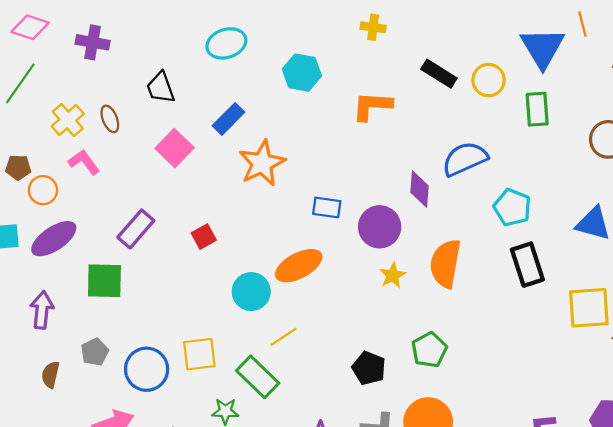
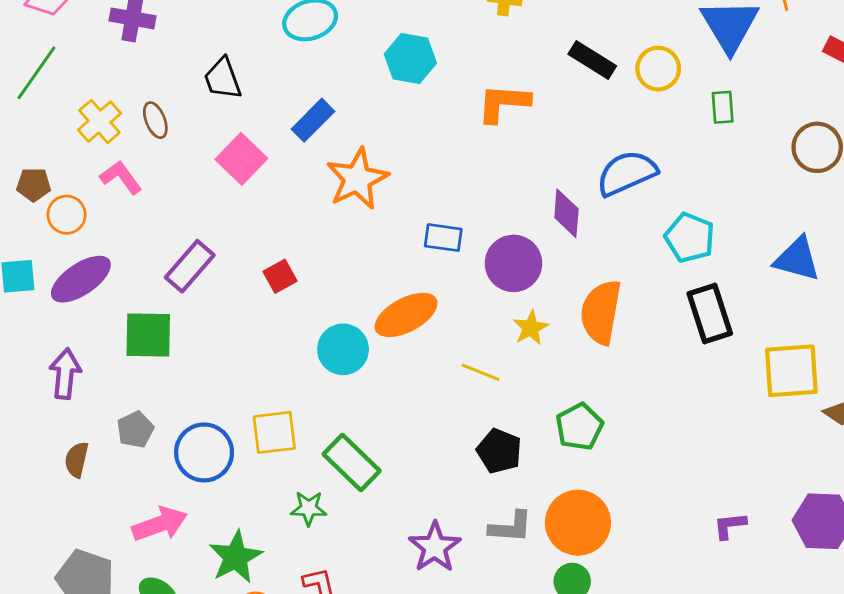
green rectangle: (537, 109) -> (723, 107), size x0.7
yellow line: (284, 337) -> (481, 372), moved, turned 56

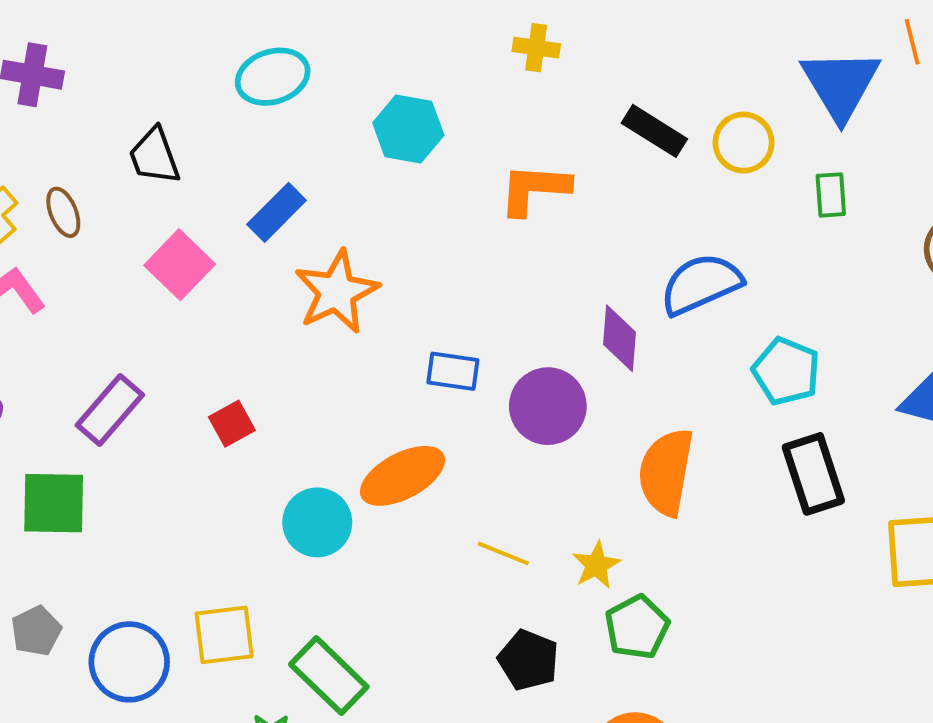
yellow star: (531, 328) -> (596, 565), moved

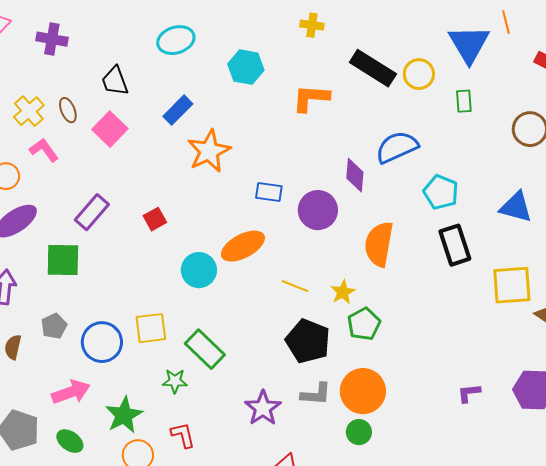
black rectangle: (654, 131) -> (373, 68), size x1.4
pink square: (180, 265) -> (110, 129), moved
black pentagon: (528, 660) -> (308, 341), size x1.4

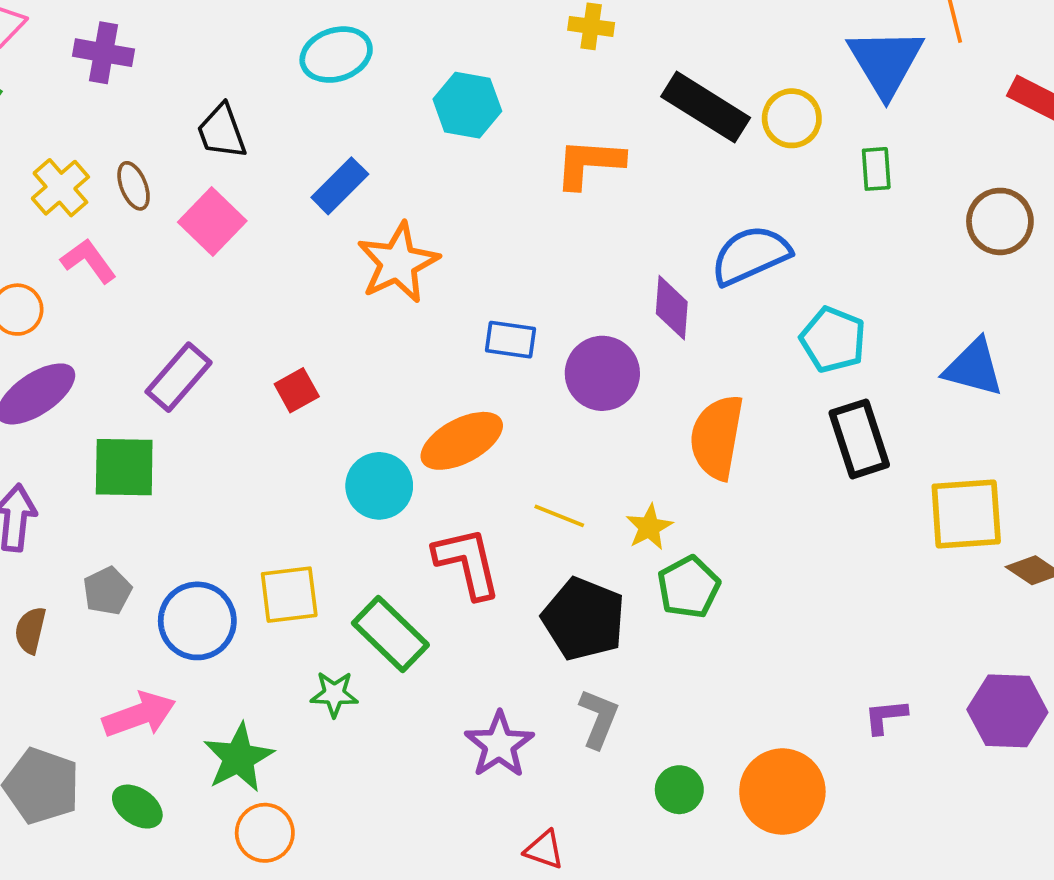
orange circle: (363, 391) -> (782, 792), moved
gray L-shape: (316, 394) -> (599, 718), turned -72
red L-shape: (183, 435) -> (467, 563), moved, size x1.5

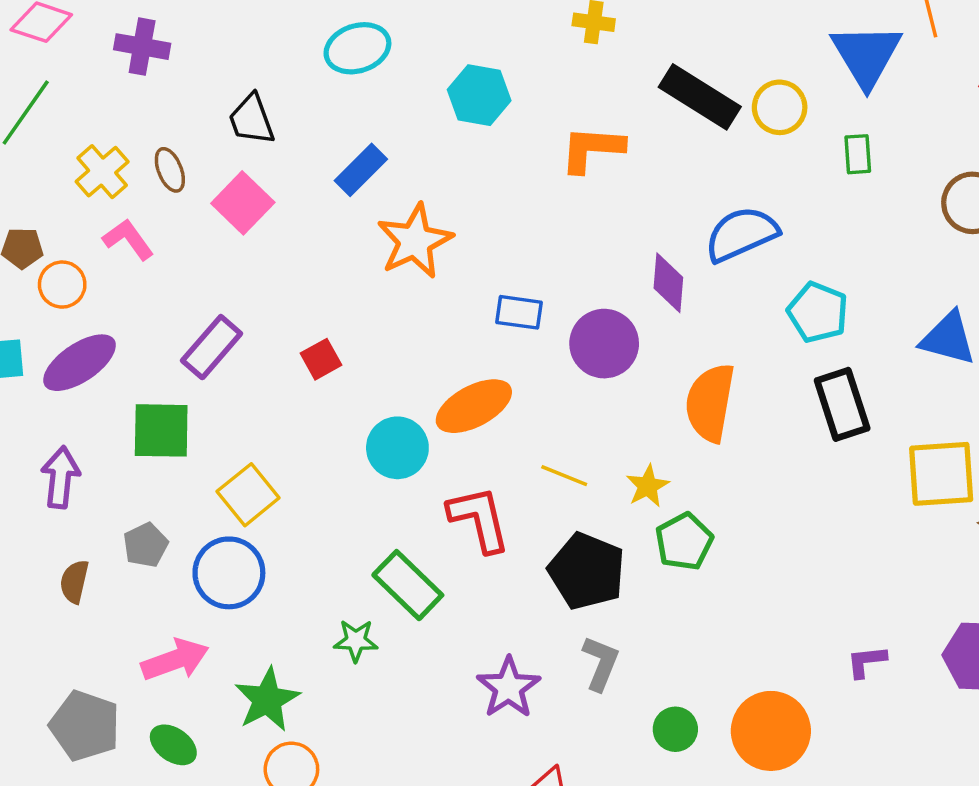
yellow square: (289, 595) -> (248, 495), moved, turned -32

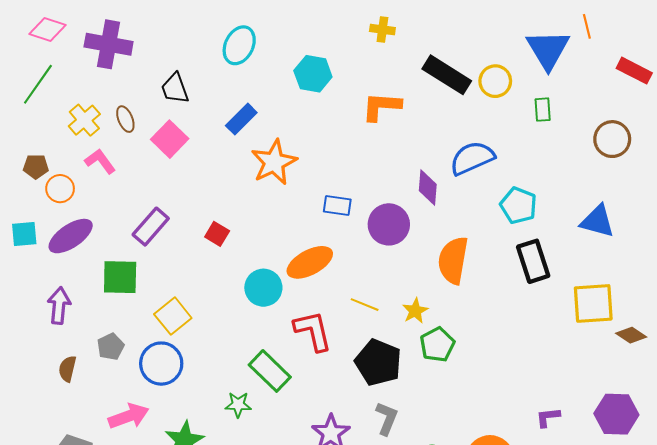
purple cross: (142, 47) -> (109, 44), size x1.4
cyan ellipse: (357, 48) -> (239, 45), turned -45
red square: (321, 359) -> (217, 234), turned -30

